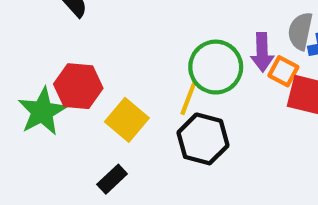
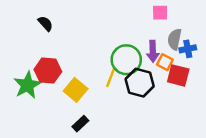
black hexagon: (203, 139) -> (140, 83), moved
black rectangle: (112, 179) -> (80, 124), moved

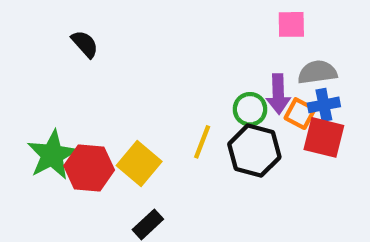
gray semicircle: (175, 39) -> (317, 72), turned 70
blue cross: (188, 49) -> (324, 105), moved
green circle: (126, 60) -> (250, 109), moved, size x0.6
red hexagon: (48, 71) -> (89, 168), moved

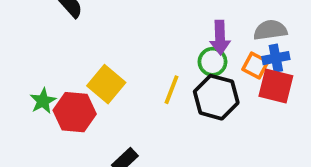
purple arrow: (278, 94) -> (220, 38), moved
green star: (52, 155) -> (43, 101), size x0.6
yellow square: (139, 164) -> (106, 84), moved

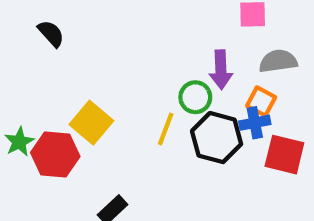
blue cross: (276, 58) -> (255, 123), moved
green circle: (212, 62) -> (195, 97), moved
red square: (276, 86) -> (284, 155), moved

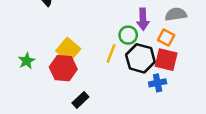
blue cross: (255, 123) -> (158, 83), moved
red hexagon: (55, 155) -> (63, 68), moved
red square: (284, 155) -> (166, 60), moved

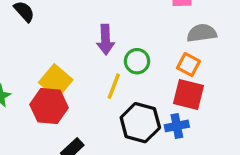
purple arrow: (143, 19) -> (105, 40), moved
black hexagon: (140, 58) -> (140, 123), moved

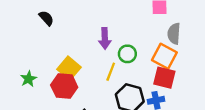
gray semicircle: (202, 33) -> (174, 34), turned -78
orange square: (188, 65) -> (164, 56), size x1.5

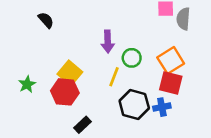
gray semicircle: (174, 34) -> (183, 19), moved
orange square: (164, 56) -> (171, 60), turned 30

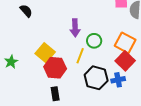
orange square: (171, 60) -> (125, 43), turned -30
red square: (171, 83) -> (125, 61), turned 30
red hexagon: (65, 92) -> (55, 68), moved
black rectangle: (82, 125) -> (55, 94), turned -56

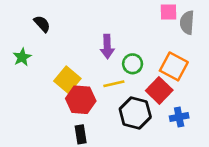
yellow line: (80, 56) -> (114, 84), turned 56
red square: (125, 61) -> (159, 90), moved
green star: (11, 62) -> (22, 57), moved
blue cross: (118, 80) -> (179, 117), moved

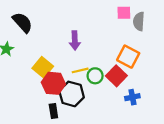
black semicircle: (42, 24) -> (22, 22), size x1.5
green circle: (133, 64) -> (95, 76), moved
black hexagon: (135, 113) -> (72, 94), moved

